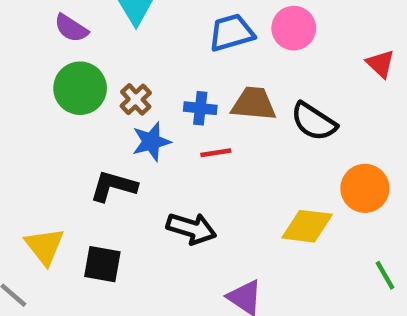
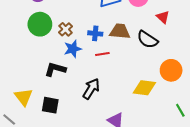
red triangle: (381, 64) -> (163, 17), moved
black arrow: (191, 228) -> (91, 89), turned -75

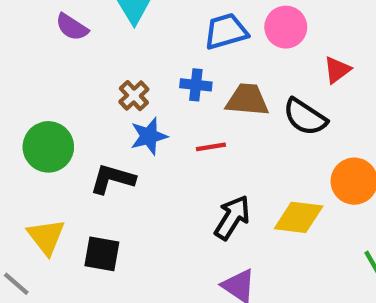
red triangle: (163, 17) -> (337, 70), turned 40
green circle: (40, 24) -> (48, 147), moved
blue cross: (95, 33) -> (196, 85), moved
black arrow: (91, 89) -> (232, 217), moved

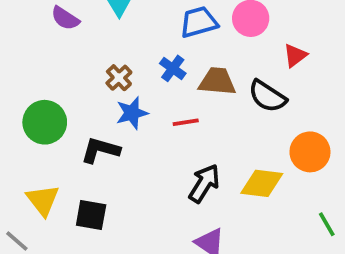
blue cross: (196, 85) -> (173, 68), turned 30

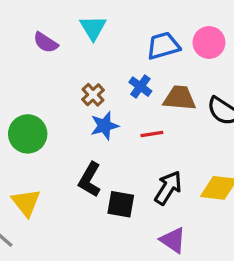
black L-shape: (100, 150) -> (90, 180), moved, turned -76
black square: (91, 215) -> (121, 204), moved

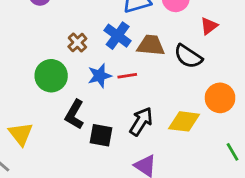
blue cross: (140, 87) -> (118, 36), size x1.4
blue star: (104, 126) -> (100, 76), moved
green circle: (28, 134) -> (51, 76), moved

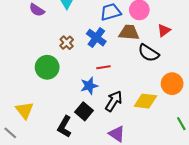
brown trapezoid: (151, 45) -> (129, 32), moved
blue star: (100, 76) -> (89, 86), moved
black L-shape: (75, 115) -> (65, 127), moved
black square: (101, 135) -> (84, 111), turned 30

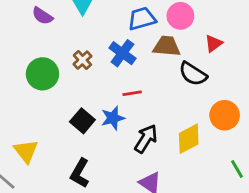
green circle: (47, 67) -> (42, 74), moved
yellow diamond: (145, 101) -> (189, 139), turned -35
black square: (84, 111) -> (82, 121), moved

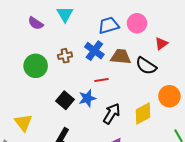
brown trapezoid: (167, 46) -> (121, 57), moved
brown cross: (82, 60) -> (65, 56), turned 32

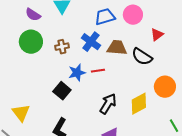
green circle: (36, 66) -> (31, 42), moved
blue star: (87, 98) -> (77, 73), moved

